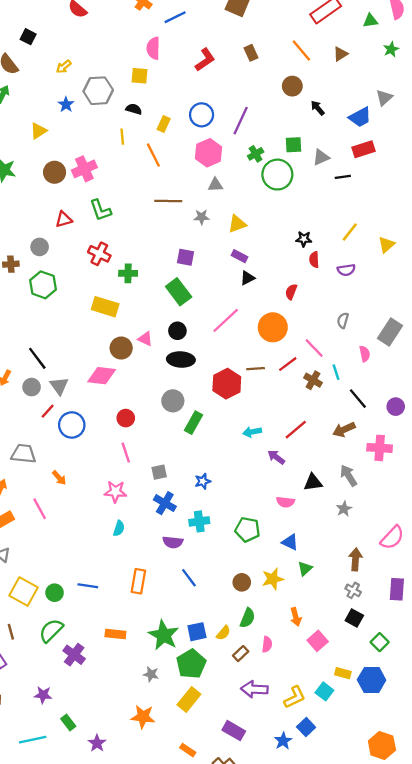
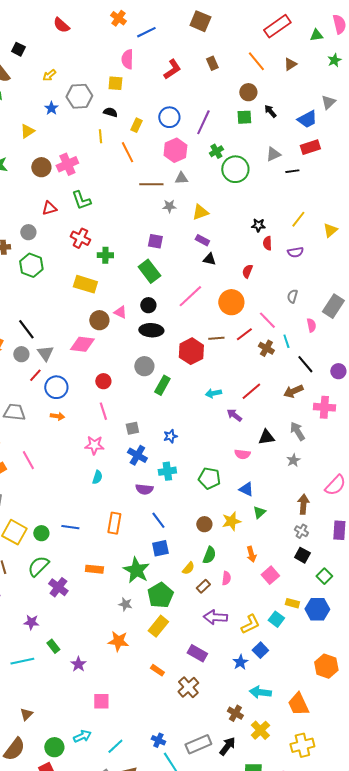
green square: (293, 145) -> (244, 117), moved
brown line: (168, 201) -> (151, 184), moved
black triangle: (248, 278) -> (209, 259), turned 40
orange arrow: (59, 478) -> (57, 416), moved, turned -40
blue square: (197, 632) -> (160, 548), moved

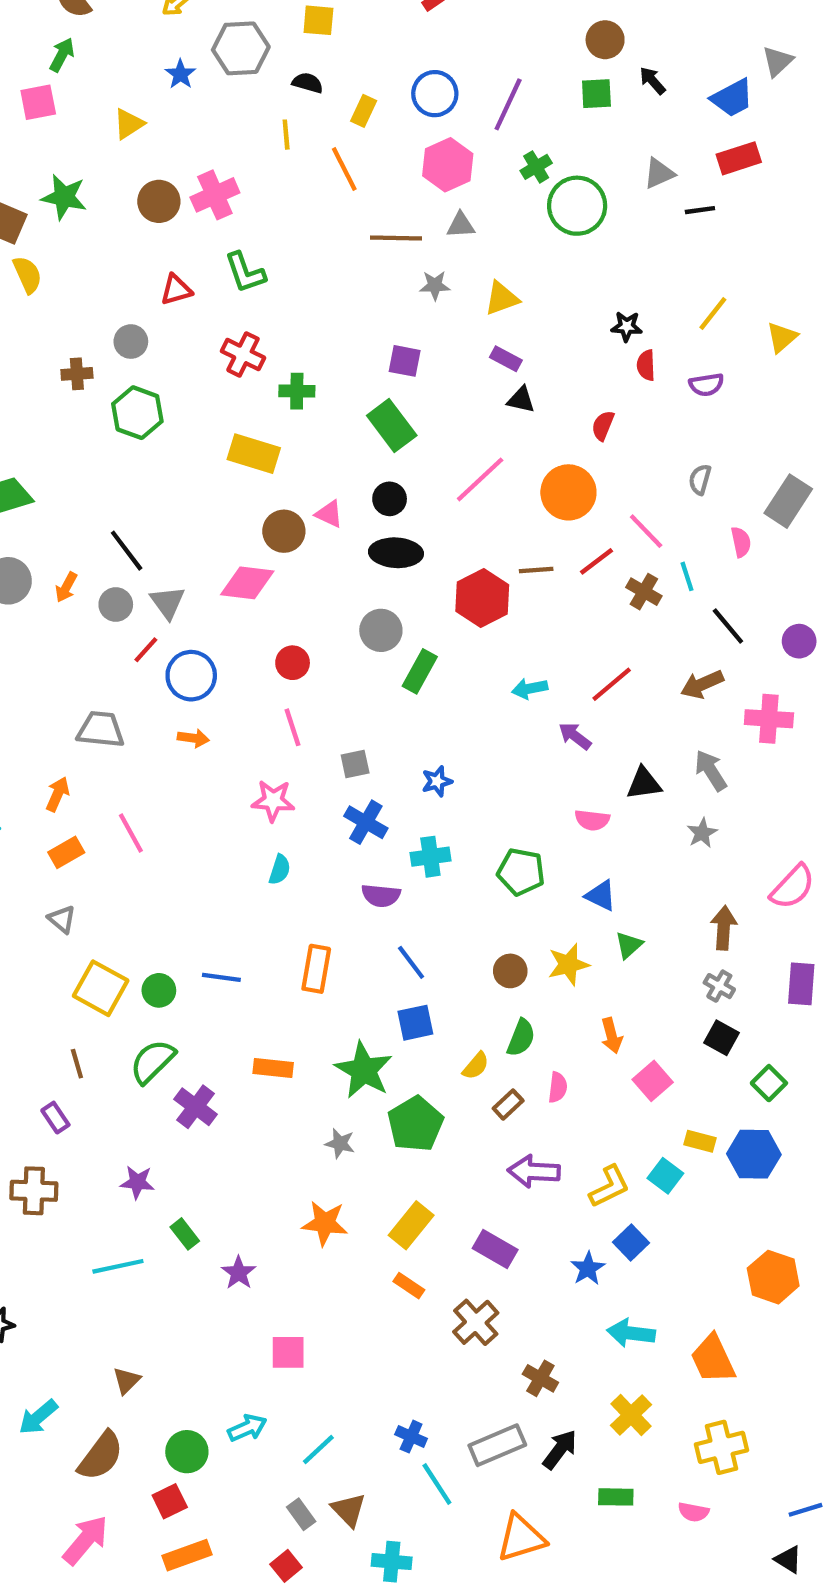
yellow rectangle: (158, 626) -> (411, 1225), moved
brown cross: (235, 713) -> (540, 1378), moved

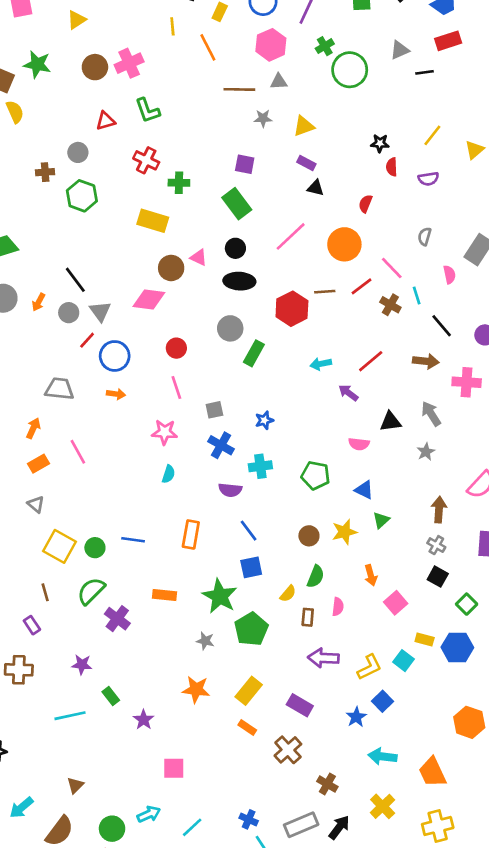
brown arrow: (702, 684) -> (426, 361), turned -150
brown rectangle: (508, 1105) -> (308, 617), turned -42

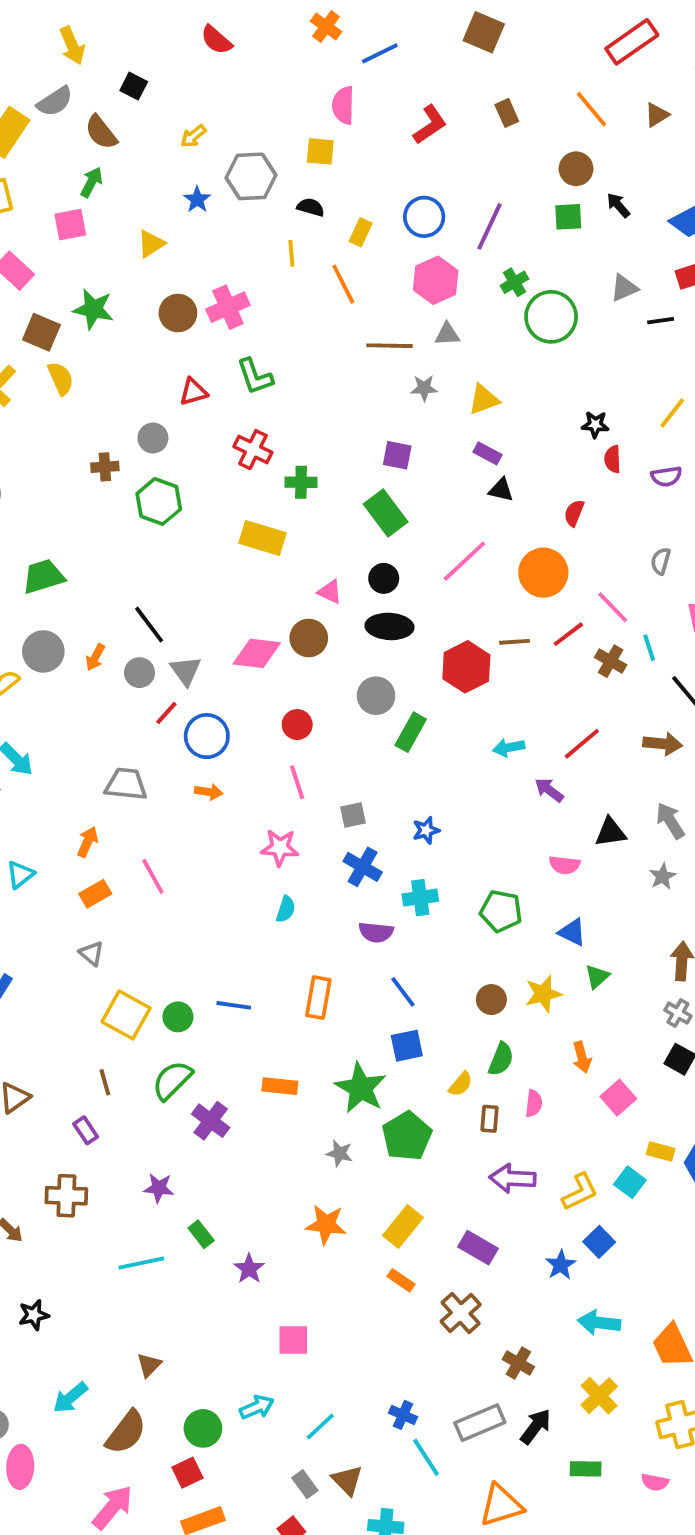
brown circle: (171, 268) -> (309, 638), moved

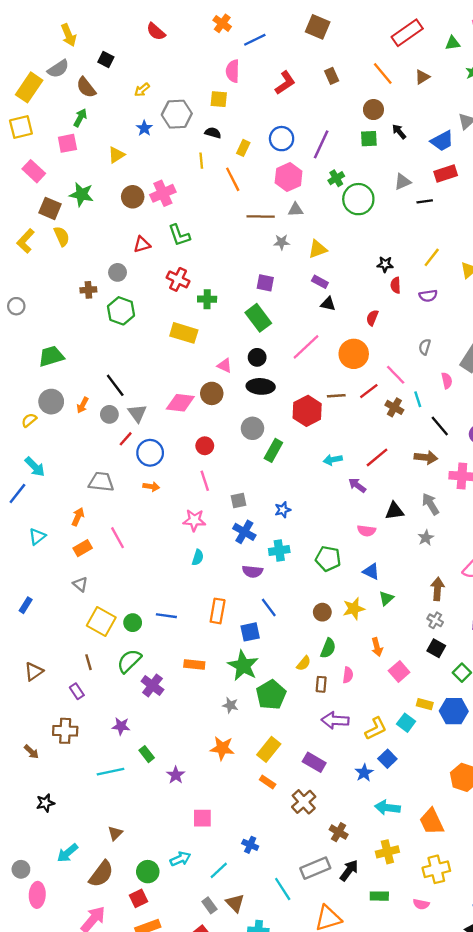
blue square: (407, 1046) -> (250, 632), moved
yellow cross: (599, 1396) -> (387, 852), turned 30
blue cross: (403, 1415) -> (250, 845), moved

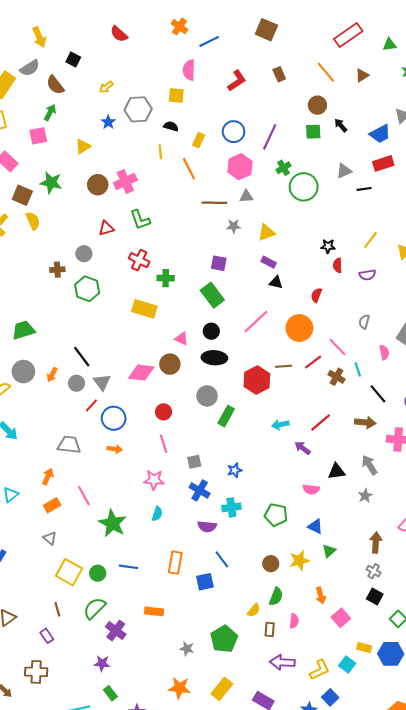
green star: (243, 666) -> (113, 523), moved
purple star: (121, 726) -> (102, 663), moved

